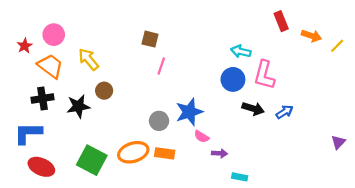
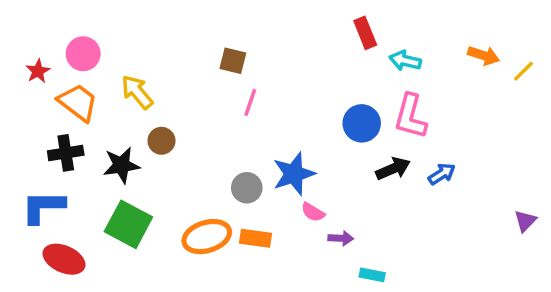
red rectangle: (281, 21) -> (365, 33), moved
cyan arrow: (241, 51) -> (405, 61), moved
black arrow: (253, 109) -> (393, 169), turned -40
green square: (92, 160) -> (128, 224), moved

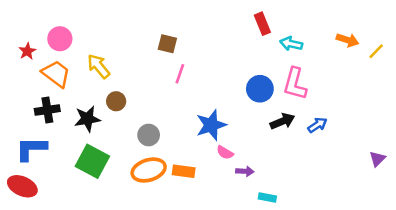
gray circle: (247, 188) -> (149, 135), moved
red ellipse: (64, 259) -> (22, 186), moved

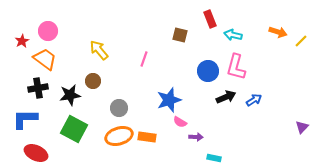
brown square: (167, 44) -> (180, 35), moved
yellow arrow: (99, 66) -> (99, 50), moved
red ellipse: (22, 186) -> (36, 153), moved

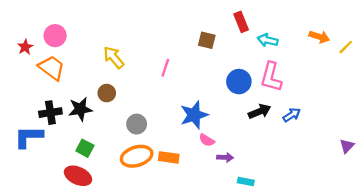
black cross: (38, 88) -> (50, 113), moved
green square: (74, 129) -> (85, 148), size x0.6
red ellipse: (36, 153) -> (78, 176), moved

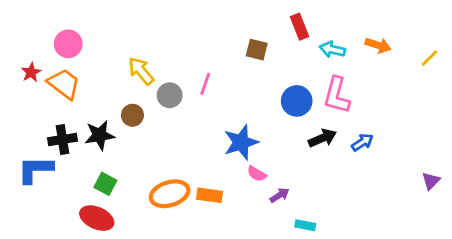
orange arrow: (319, 37) -> (378, 45), moved
red star: (25, 47) -> (31, 72), moved
gray circle: (137, 124) -> (170, 95), moved
purple arrow: (225, 157) -> (280, 195), turned -35

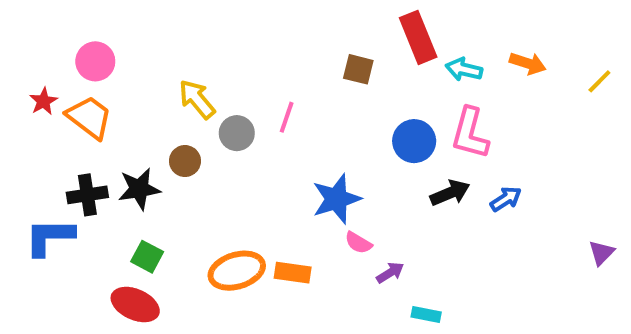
red rectangle: (300, 27) -> (418, 37), size x1.4

